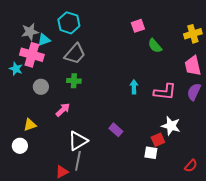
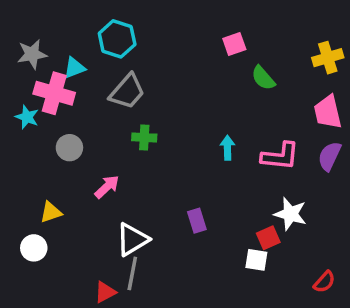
gray star: (30, 32) -> (32, 54), moved
green cross: (74, 81) -> (144, 137), moved
purple rectangle: (116, 130) -> (197, 221), turned 32

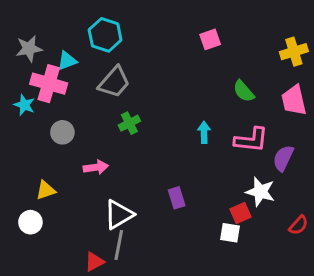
green semicircle: (263, 78) -> (244, 91), moved
green cross: (144, 137) -> (129, 123), turned -30
purple semicircle: (329, 156) -> (283, 158), moved
pink arrow: (107, 187) -> (96, 167), turned 35
red semicircle: (324, 282) -> (298, 225), moved

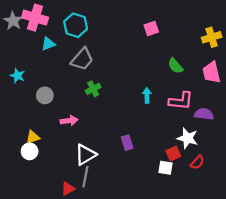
gray star: (29, 49) -> (13, 21), moved, turned -30
pink cross: (49, 84) -> (35, 18), moved
purple semicircle: (283, 158) -> (204, 114), turned 72
white circle: (30, 222) -> (30, 151), moved
red semicircle: (298, 225) -> (197, 162), moved

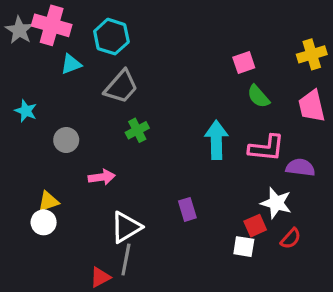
pink square: (151, 29) -> (244, 62), moved
cyan arrow: (147, 95) -> (216, 140), size x1.6

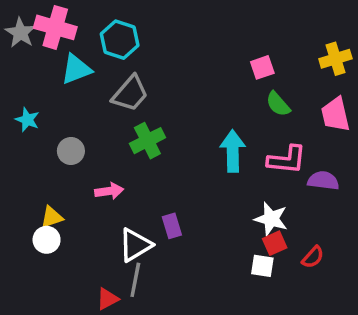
cyan triangle: (71, 64) -> (76, 69), size x1.4
green cross: (137, 130) -> (147, 141), size x1.4
white star: (276, 203) -> (271, 219), moved
purple rectangle: (187, 209) -> (172, 226), moved

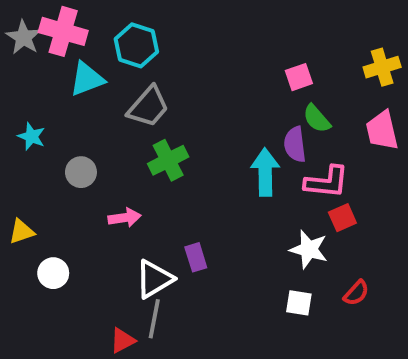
purple semicircle: (323, 181) -> (295, 144), moved, turned -104
yellow triangle: (52, 217) -> (22, 232), moved
red square: (275, 243) -> (342, 218), moved

